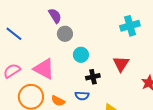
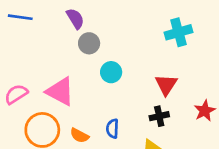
blue line: (14, 34) -> (20, 17), moved, turned -30
black cross: (93, 77) -> (159, 116), moved
blue semicircle: (82, 96) -> (112, 129), turned 88

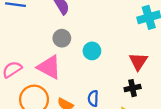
gray circle: (89, 43) -> (62, 38), moved

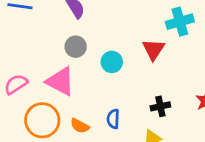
red triangle: (138, 61) -> (153, 49), moved

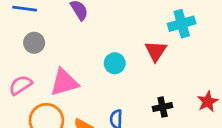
gray circle: (76, 47) -> (34, 43), moved
pink triangle: (60, 81) -> (64, 82), turned -44

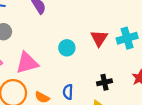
cyan cross: (182, 24) -> (127, 38), moved

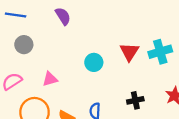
pink triangle: (27, 63) -> (50, 79), size x0.6

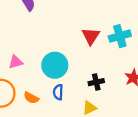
cyan circle: (94, 62) -> (55, 65), moved, size x1.5

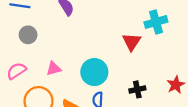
cyan cross: (120, 36) -> (156, 22), moved

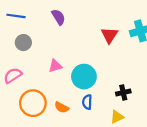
red triangle: (132, 42) -> (109, 35), moved
pink triangle: (54, 69) -> (55, 66), moved

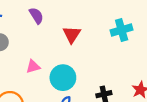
red triangle: (109, 35) -> (72, 34), moved

